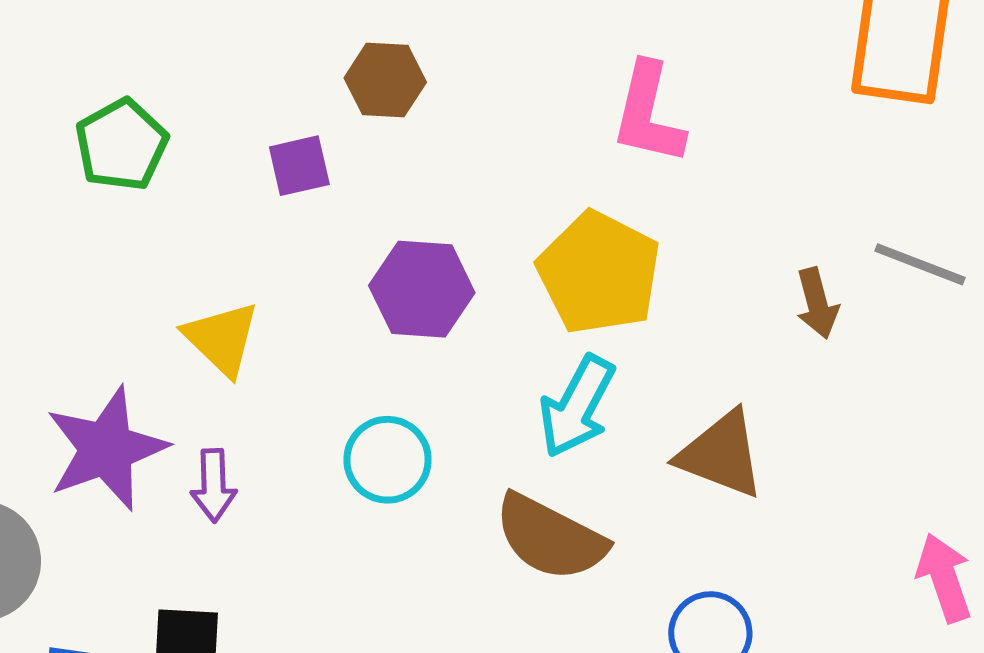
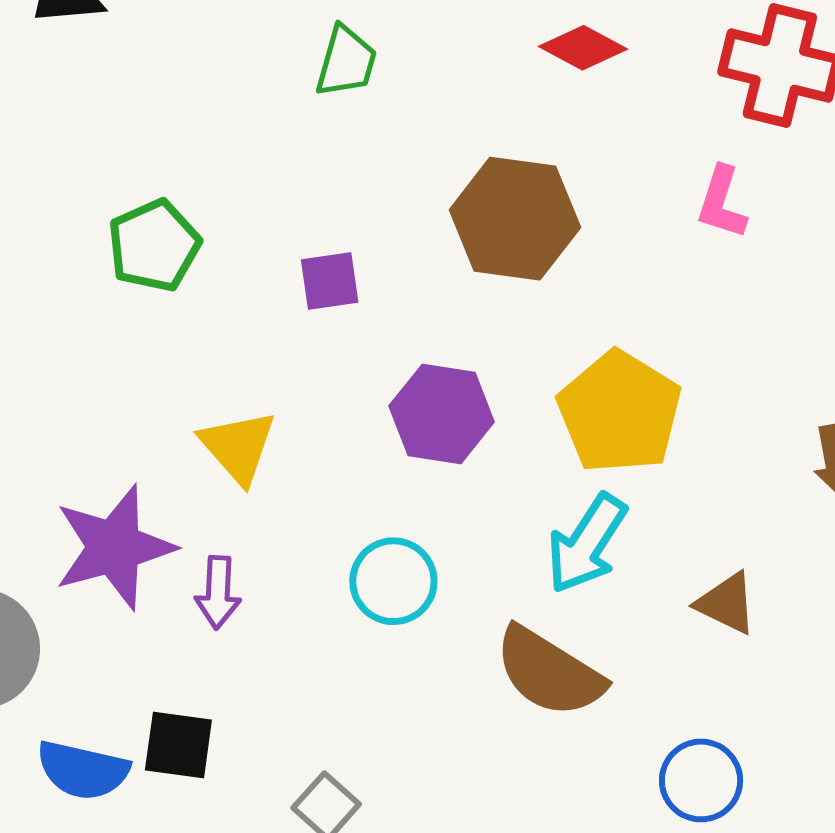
brown hexagon: (385, 80) -> (515, 219), moved, size x1.6
pink L-shape: (648, 114) -> (722, 203), moved, size x0.7
brown triangle: (721, 454) -> (727, 603), size x0.7

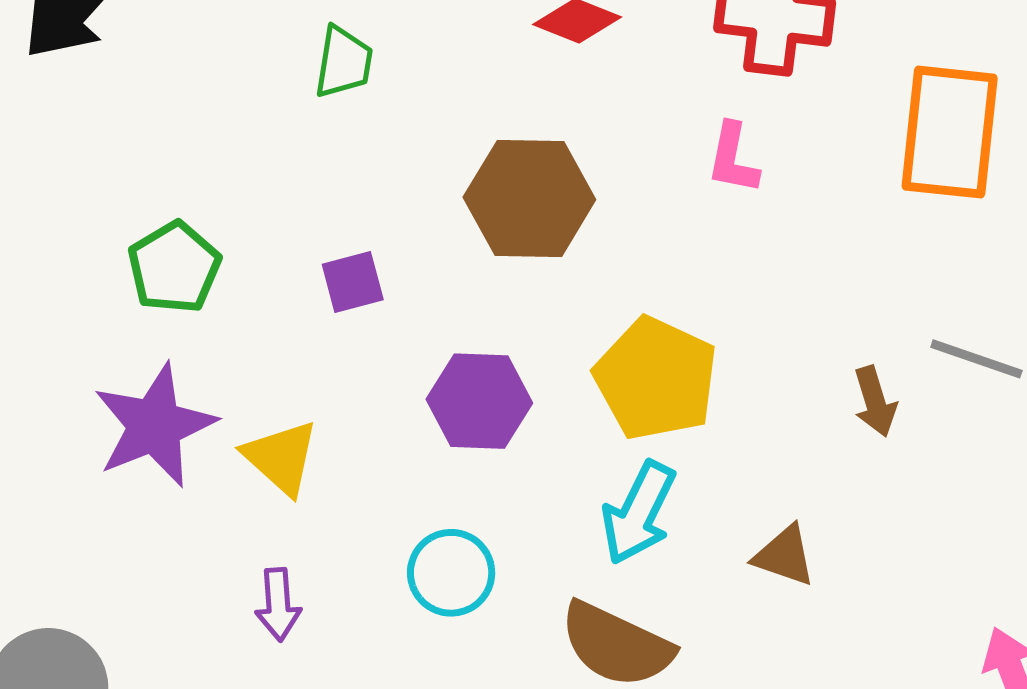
purple star: (114, 547) -> (155, 426), moved

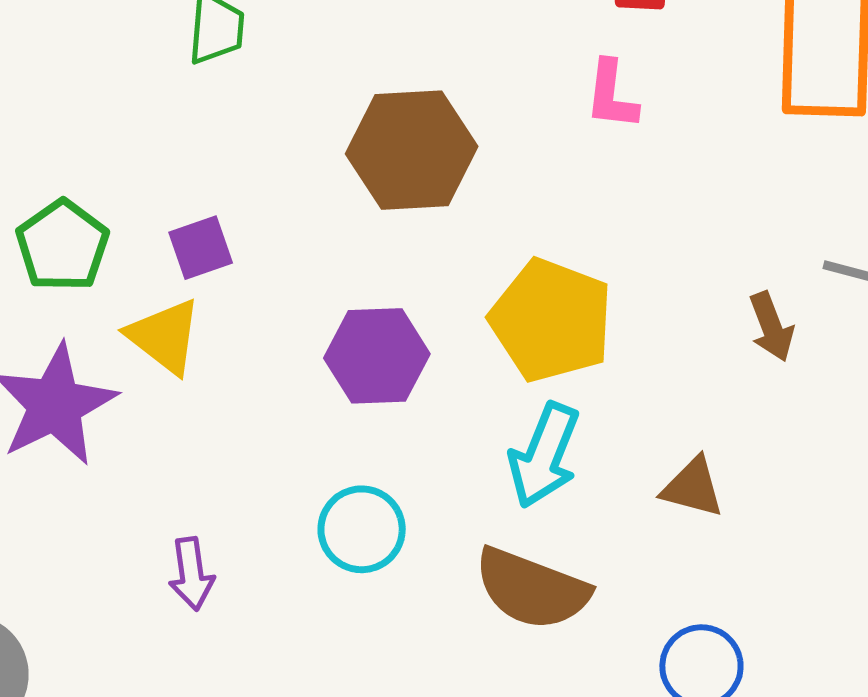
purple square: (353, 282) -> (201, 248), moved
yellow triangle: (281, 457) -> (164, 336), moved

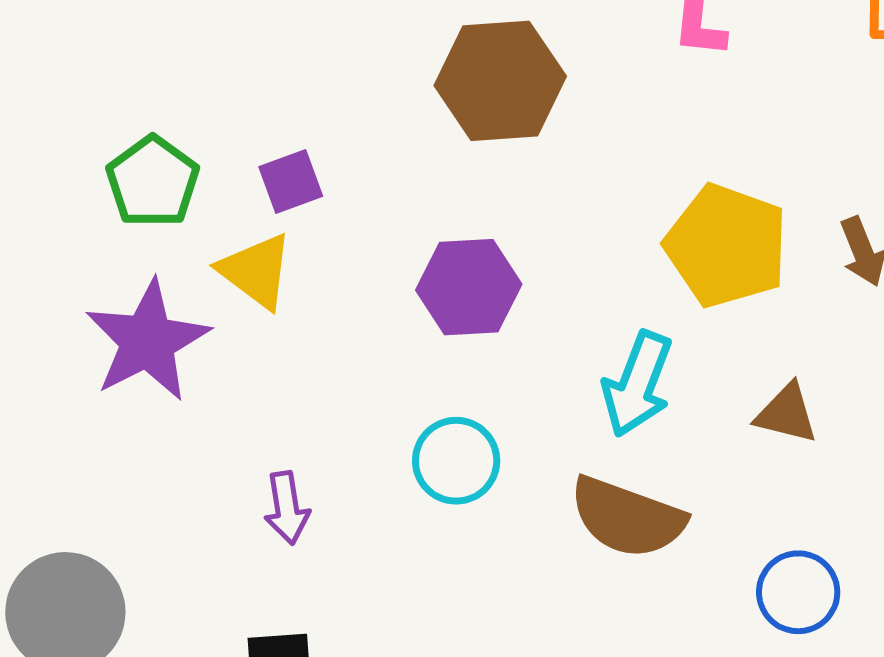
yellow pentagon: (551, 320) -> (726, 246), moved

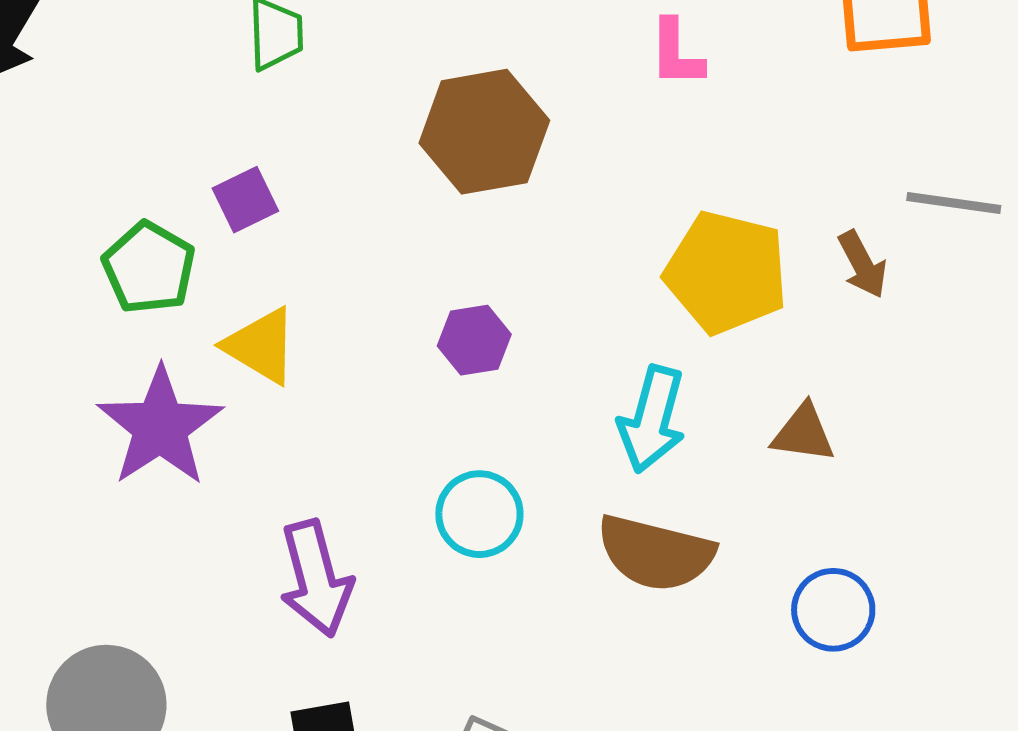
purple square: (291, 182) -> (245, 200), moved
purple hexagon: (469, 287) -> (474, 340), size x0.7
purple arrow: (287, 508) -> (316, 578), size x1.6

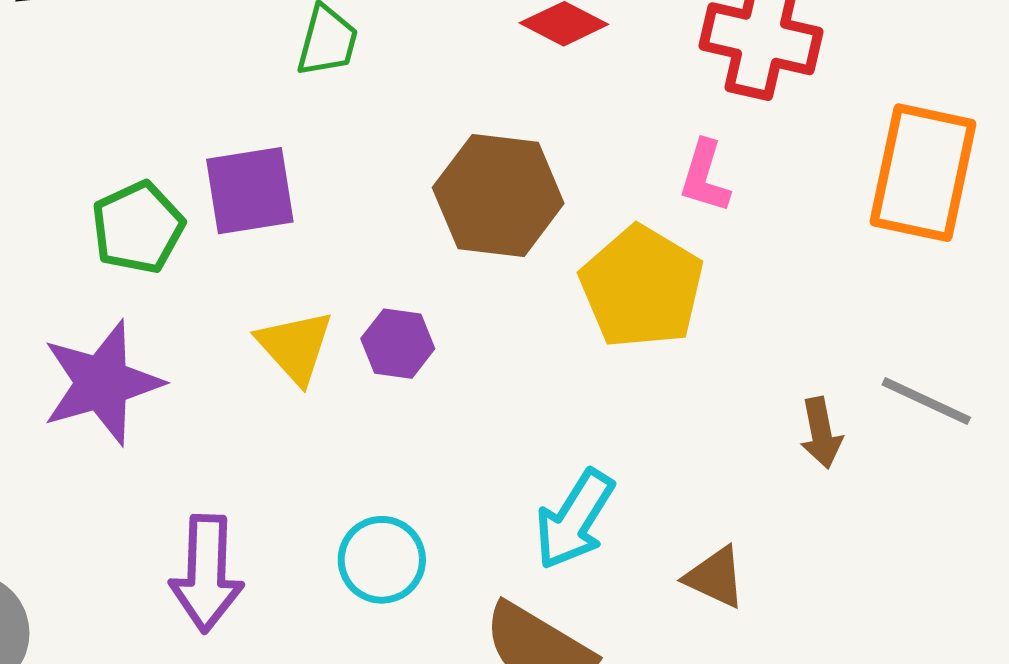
purple square: (245, 200) -> (250, 191), size x1.5
yellow pentagon: (726, 272) -> (642, 287), moved
purple hexagon: (474, 340) -> (398, 344), moved
yellow triangle: (261, 346) -> (295, 347), moved

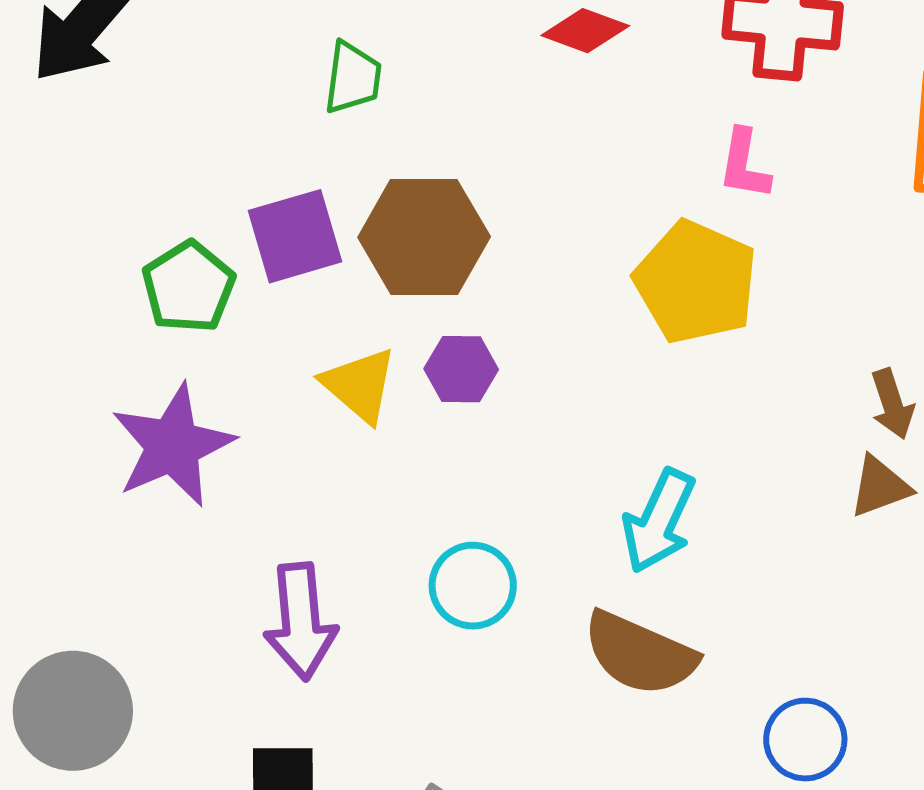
brown hexagon: (498, 196) -> (424, 237), moved
brown triangle: (715, 577) -> (880, 487), moved, turned -38

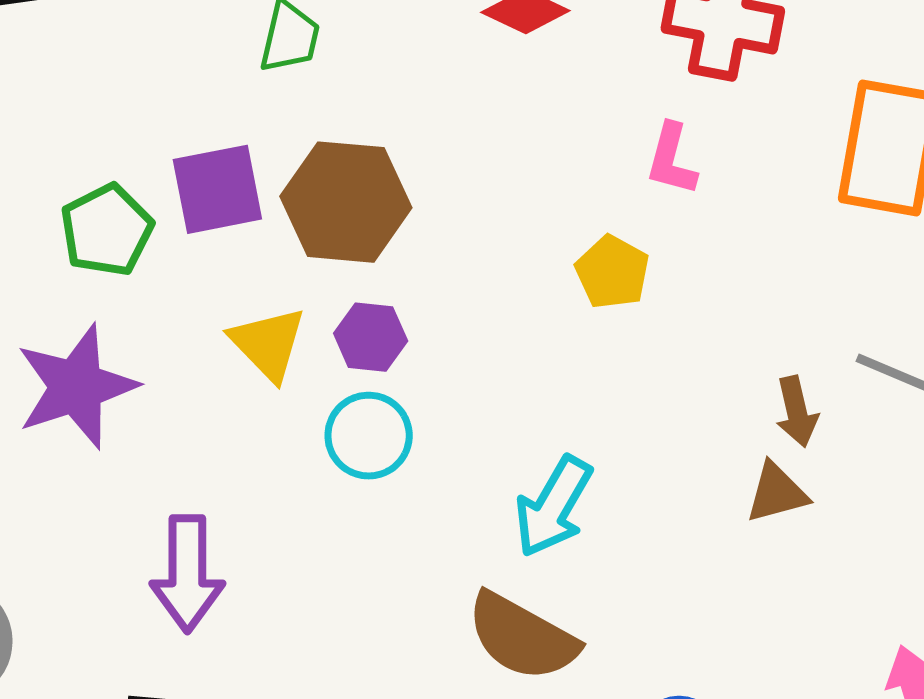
yellow pentagon: (696, 282) -> (612, 272), size x0.6
cyan circle: (473, 586) -> (369, 436), moved

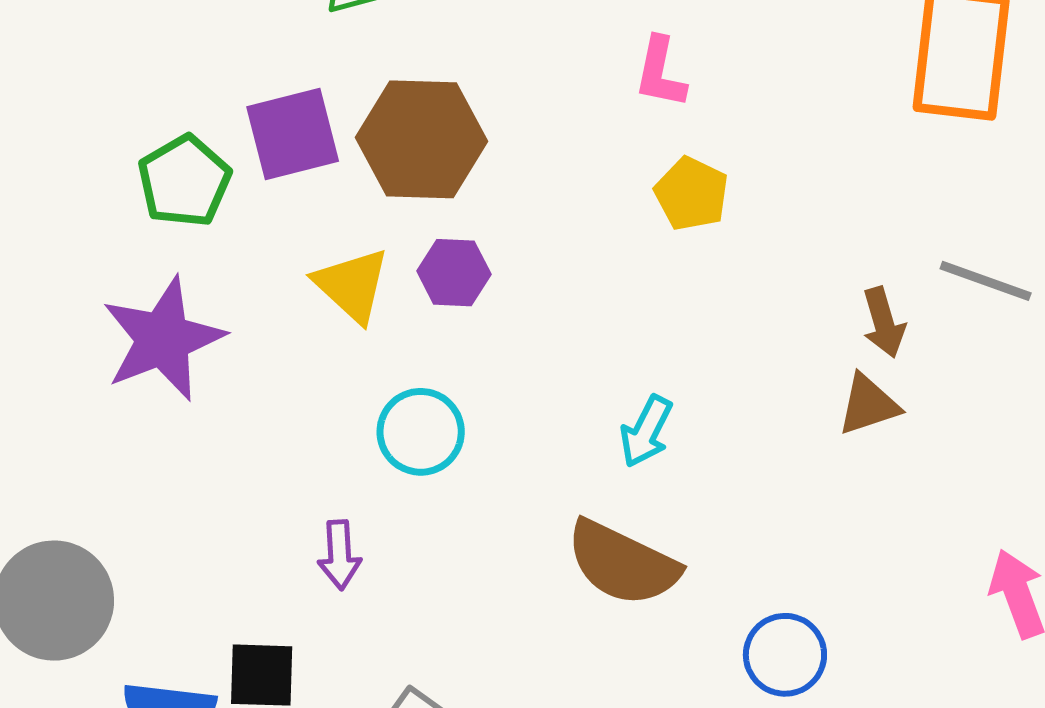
pink L-shape: (671, 159) -> (660, 73), moved
cyan circle: (369, 436) -> (421, 432), moved
cyan arrow: (553, 507) -> (646, 431), size x0.7
purple arrow: (187, 574) -> (340, 555), moved, size x0.6

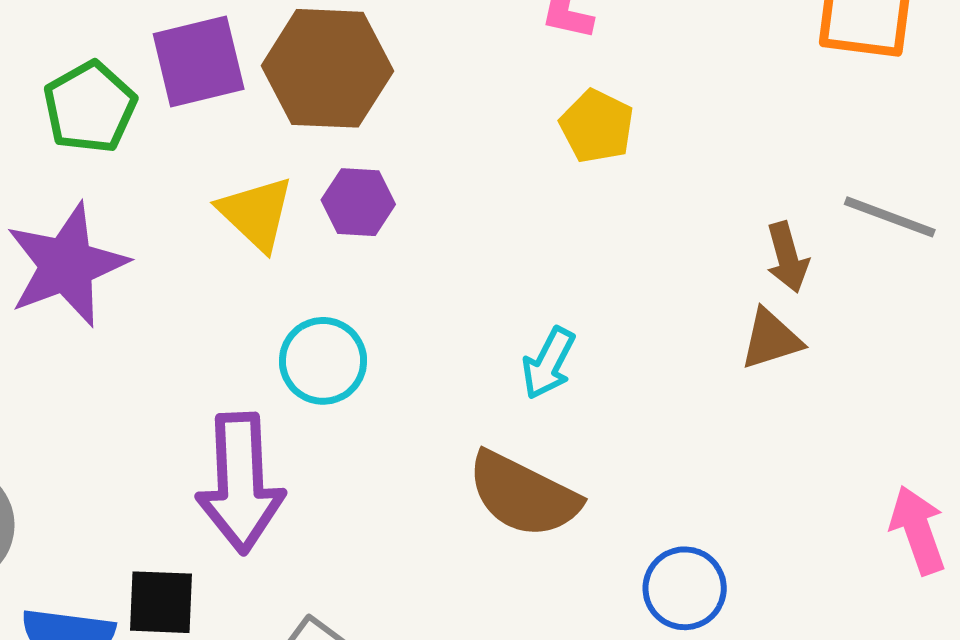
purple arrow: (340, 555) -> (240, 483), size x2.0

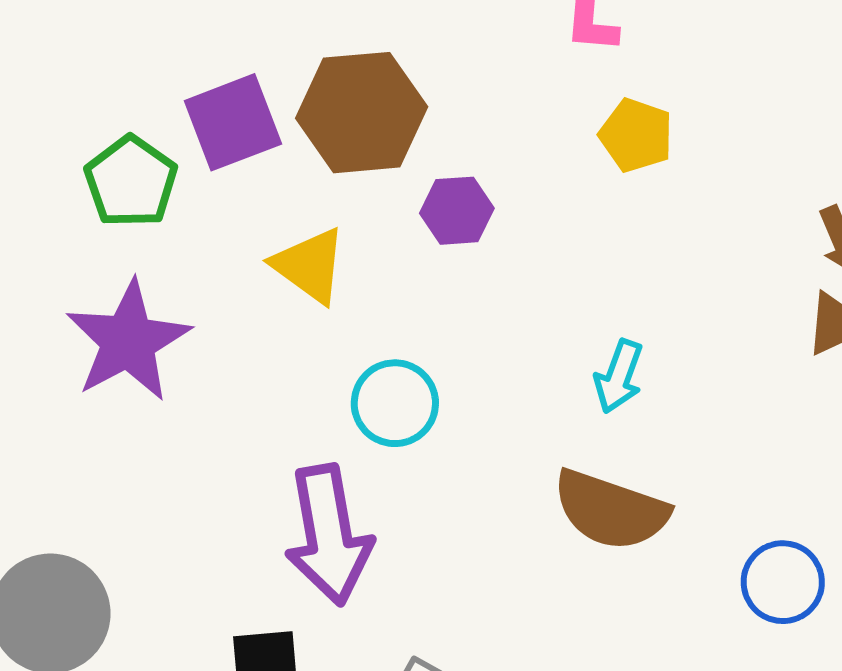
purple hexagon: (358, 202) -> (457, 211), moved

